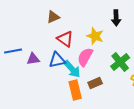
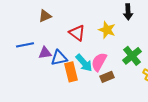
brown triangle: (53, 17) -> (45, 16), moved
pink semicircle: (85, 57) -> (99, 62), moved
blue triangle: (57, 60) -> (59, 58), moved
orange rectangle: (75, 90) -> (71, 72), moved

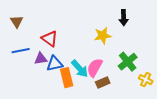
brown triangle: (45, 16) -> (17, 22), moved, turned -40
yellow star: (107, 30) -> (103, 36), turned -30
red triangle: (77, 33) -> (50, 39), moved

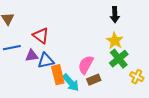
yellow star: (103, 36) -> (115, 41), moved, turned -30
cyan arrow: (80, 69) -> (71, 83), moved

